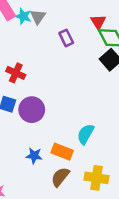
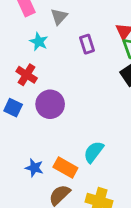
cyan star: (23, 16) -> (39, 42), moved
purple circle: (32, 110) -> (50, 104), moved

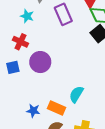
purple rectangle: (87, 44) -> (63, 14), size x1.5
blue square: (13, 108) -> (13, 67), turned -32

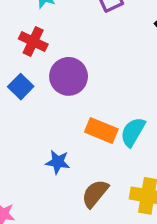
blue square: (13, 67) -> (21, 87), turned -32
orange rectangle: (56, 108) -> (101, 131), moved

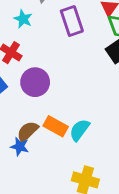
brown semicircle: (95, 194) -> (27, 131), moved

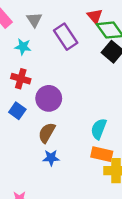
orange rectangle: (56, 126) -> (102, 154), moved
brown semicircle: (27, 131) -> (47, 133), moved

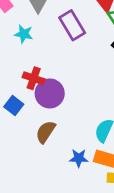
red cross: (21, 79) -> (34, 78), moved
blue star: (51, 158) -> (79, 158), moved

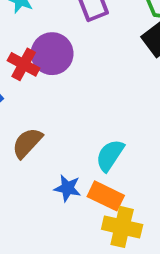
purple circle: (50, 93) -> (52, 54), moved

